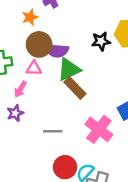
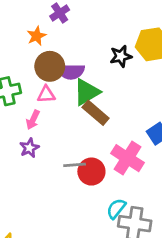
red circle: (65, 167) -> (91, 172), moved

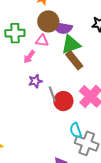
purple star: (29, 148) -> (35, 81), moved
gray line: (75, 165) -> (52, 94), turned 63
cyan semicircle: (116, 209) -> (76, 130), turned -70

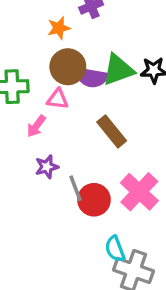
green triangle: (71, 44) -> (118, 70), moved

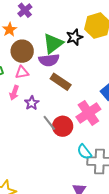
purple semicircle: (92, 77) -> (49, 60), moved
purple star: (47, 167) -> (32, 103), moved
pink cross: (139, 192) -> (88, 113), turned 30

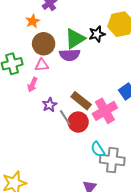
brown rectangle: (61, 82) -> (81, 101), moved
purple star: (32, 103) -> (50, 105), moved

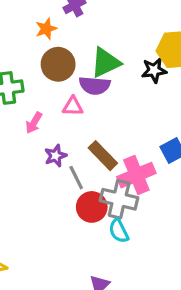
black star: (97, 34) -> (154, 70), moved
pink triangle: (42, 65) -> (73, 106), moved
red circle: (78, 122) -> (92, 207), moved
gray cross: (112, 160) -> (119, 199), moved

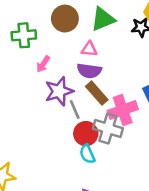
purple semicircle: (95, 86) -> (89, 71), moved
pink triangle: (73, 106) -> (89, 49), moved
purple star: (55, 156) -> (59, 91), size x1.6
cyan semicircle: (119, 231) -> (87, 154), moved

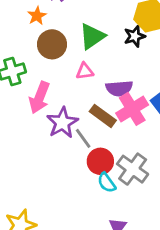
pink arrow: (43, 64) -> (39, 98), size x1.6
purple semicircle: (89, 71) -> (119, 88), moved
pink cross: (123, 110) -> (132, 109), moved
gray cross: (108, 129) -> (133, 169), moved, turned 32

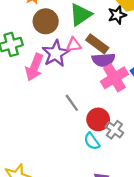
brown rectangle: (103, 116) -> (97, 44), moved
purple star: (62, 123) -> (56, 54), moved
red circle: (100, 161) -> (98, 119), moved
gray cross: (133, 169) -> (114, 130), size x0.7

